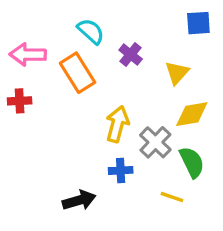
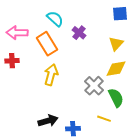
yellow triangle: (177, 73) -> (116, 44), moved
yellow arrow: (117, 124) -> (51, 75), moved
blue cross: (121, 170) -> (73, 129), moved

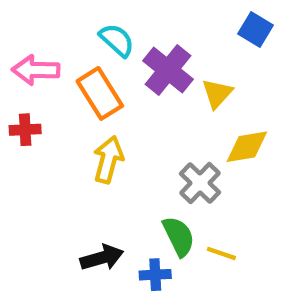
blue square: (120, 14) -> (255, 29), turned 35
purple cross: (79, 33) -> (168, 70), size x1.6
yellow triangle: (116, 44) -> (217, 93), moved
green semicircle: (116, 98) -> (179, 236), moved

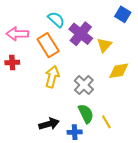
gray cross: (200, 183) -> (84, 85), moved
yellow line: (221, 253) -> (106, 122), turned 40

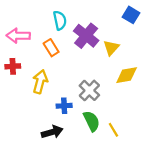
cyan semicircle: (56, 19) -> (60, 20), turned 36
orange rectangle: (48, 45) -> (51, 48), size x0.7
yellow arrow: (52, 77) -> (40, 82), moved
blue cross: (75, 132) -> (64, 106), moved

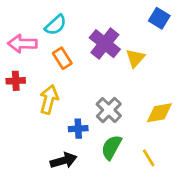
cyan semicircle: (60, 20) -> (56, 25), moved, turned 60
yellow diamond: (127, 75) -> (159, 113), moved
green semicircle: (92, 121) -> (111, 147), turned -125
yellow line: (113, 130) -> (149, 158), moved

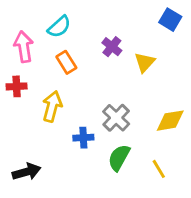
pink arrow: (22, 44) -> (24, 47), turned 80
purple cross: (105, 44) -> (112, 47), size x0.6
black arrow: (64, 161) -> (27, 172), moved

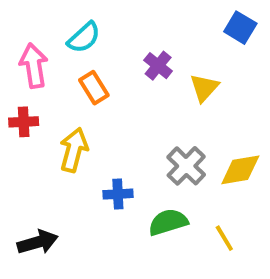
gray cross: (116, 118) -> (186, 166), moved
green semicircle: (119, 158) -> (168, 222), turned 44

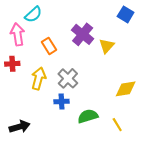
cyan semicircle: (84, 38) -> (33, 14), moved
purple cross: (158, 66) -> (83, 34), size x1.5
gray cross: (186, 166) -> (68, 78), moved

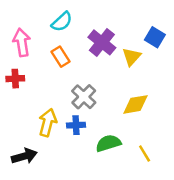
cyan semicircle: (33, 14) -> (62, 22), moved
blue square: (126, 14) -> (155, 37), moved
yellow arrow: (39, 78) -> (48, 123), moved
yellow diamond: (126, 89) -> (135, 104), moved

